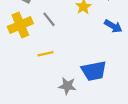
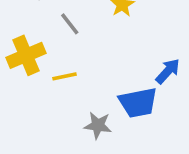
yellow cross: (20, 25) -> (26, 55), moved
blue arrow: (113, 26) -> (168, 71), moved, turned -78

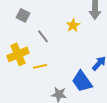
blue trapezoid: (138, 103) -> (82, 81), turned 65

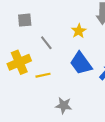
gray square: (23, 15) -> (25, 20), turned -32
blue trapezoid: (82, 81) -> (81, 63), moved

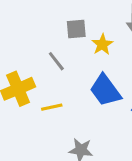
gray square: (25, 20) -> (76, 29), moved

